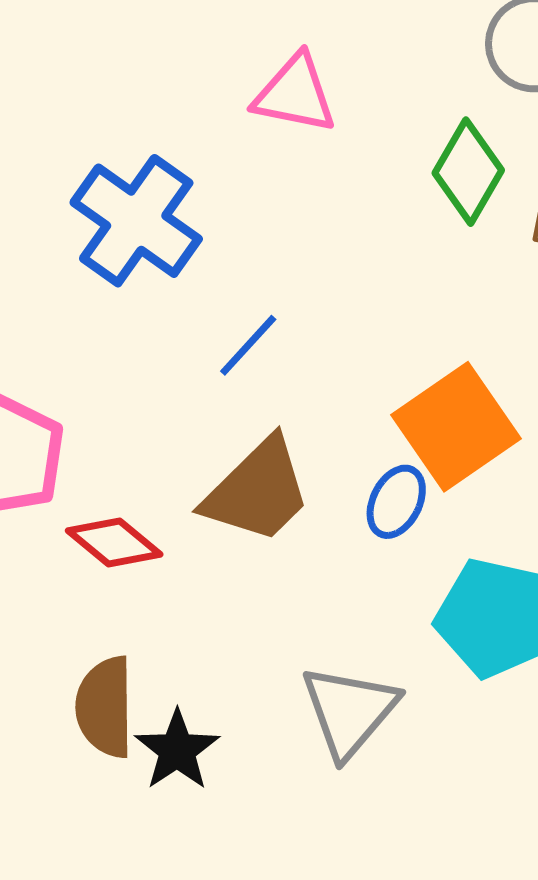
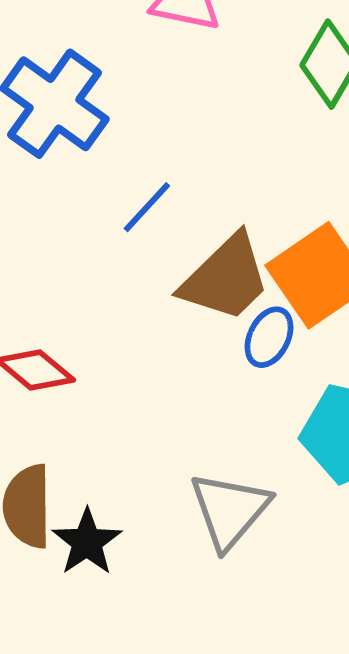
brown trapezoid: (257, 491) -> (226, 278), moved

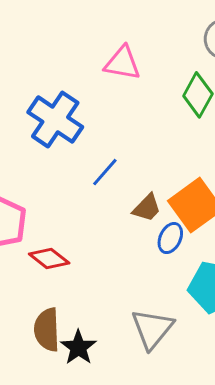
brown trapezoid: (226, 278) -> (147, 208), size x0.6

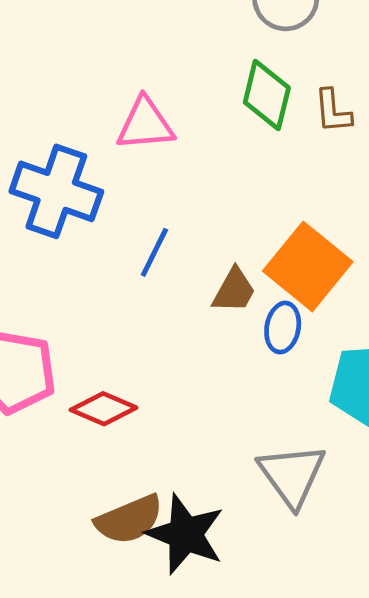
pink triangle: (122, 63) -> (145, 124), moved
brown semicircle: (47, 330) -> (129, 520), turned -96
black star: (78, 347) -> (185, 534), size x1.4

